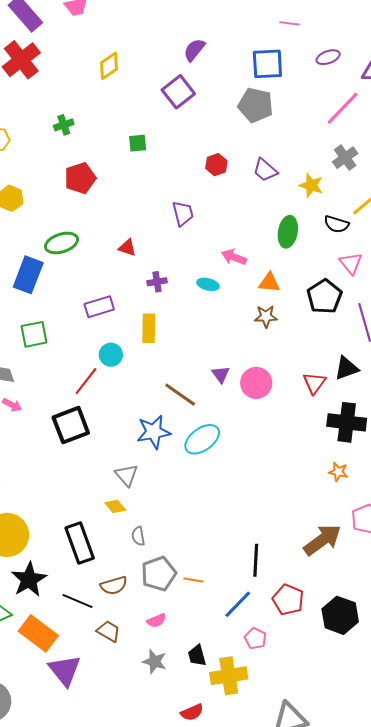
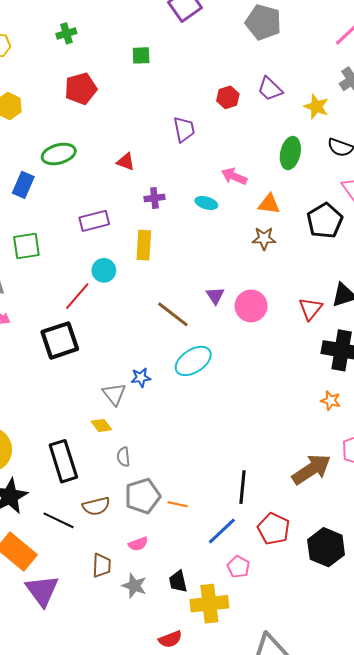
red hexagon: (216, 165) -> (228, 97), moved
blue rectangle: (28, 275) -> (23, 185), size x0.7
blue star: (154, 432) -> (141, 378), moved, size x0.6
brown trapezoid: (109, 631) -> (102, 565), moved, turned 60

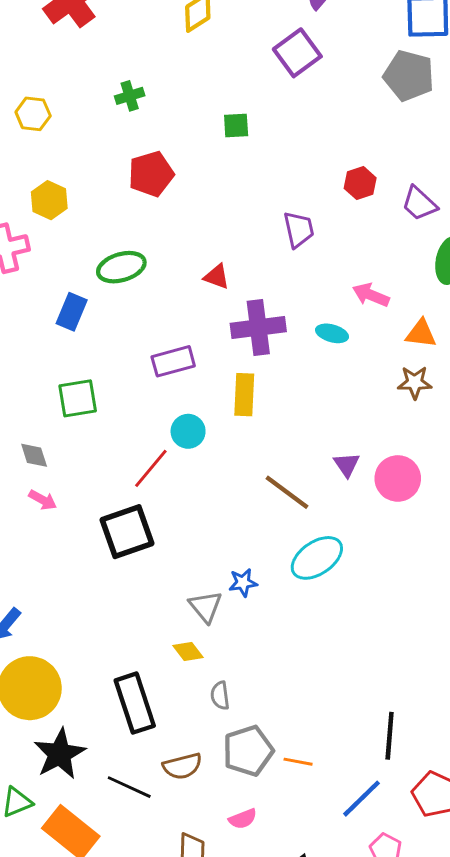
purple trapezoid: (270, 89) -> (419, 204), moved
purple cross: (154, 198) -> (258, 327), size x1.8

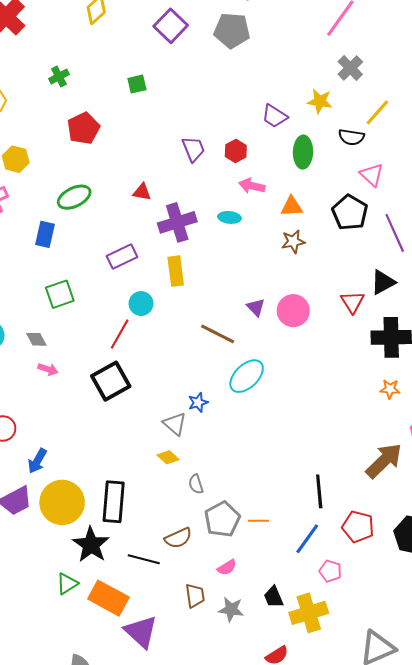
gray pentagon: (409, 76) -> (232, 30), moved
red hexagon: (360, 183) -> (236, 151), moved
black rectangle: (135, 703) -> (114, 502), moved, turned 33

